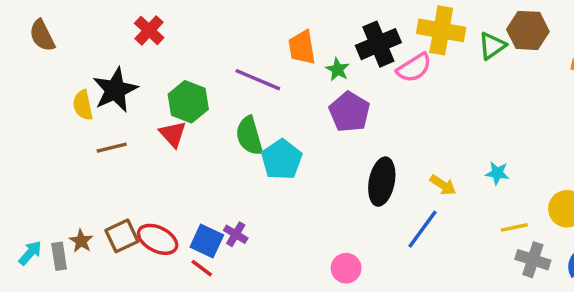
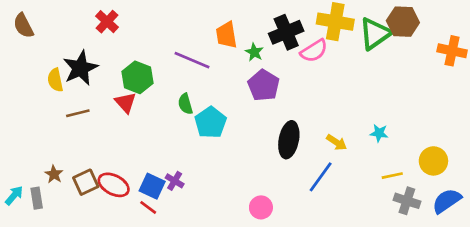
green triangle: (492, 46) -> (375, 34), size x1.5
green semicircle: (249, 136) -> (185, 104), size x0.7
brown star: (81, 241) -> (54, 174), moved

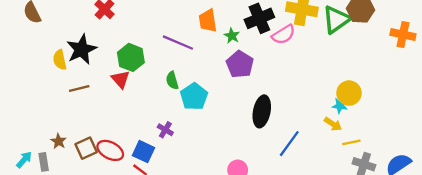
yellow arrow: (337, 142) -> (333, 124), moved
yellow circle: (433, 161) -> (349, 93), moved
purple cross: (175, 181) -> (165, 130), moved

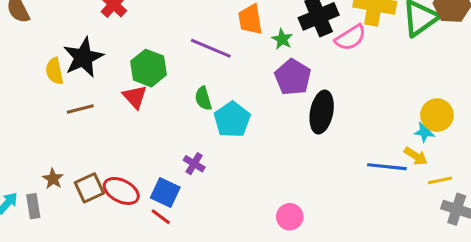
black ellipse: (262, 111) -> (322, 112), moved
blue line: (289, 144) -> (387, 167), moved, turned 60

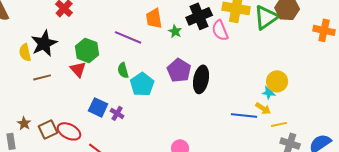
pink semicircle: (350, 38) -> (220, 30), turned 100
purple pentagon: (293, 77) -> (179, 70), moved
blue square: (165, 192) -> (98, 107), moved

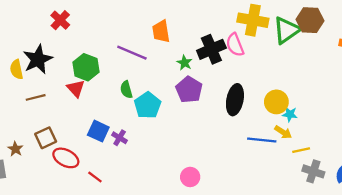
black cross: (199, 16) -> (211, 49), moved
green star: (175, 31) -> (185, 63), moved
black ellipse: (201, 79) -> (235, 100), moved
yellow circle: (277, 81) -> (276, 102), moved
brown square: (48, 129) -> (46, 138), moved

